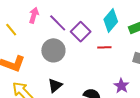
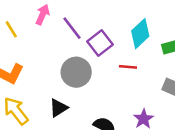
gray circle: (53, 50) -> (76, 72), moved

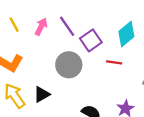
pink arrow: (43, 15) -> (41, 27), moved
black triangle: (59, 108) -> (42, 94), moved

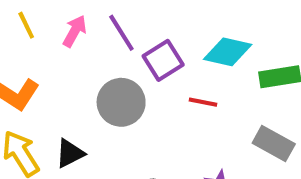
cyan diamond: (126, 34) -> (228, 52), turned 50

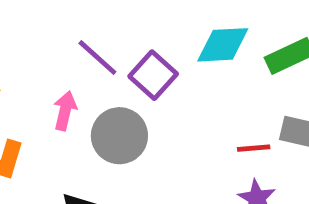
pink arrow: (75, 31) -> (65, 111), moved
red line: (203, 102) -> (254, 148), moved

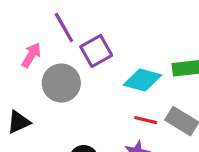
cyan diamond: (223, 45) -> (142, 80), moved

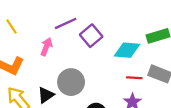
purple line: (64, 28) -> (66, 23), turned -75
gray circle: (61, 83) -> (71, 82), moved

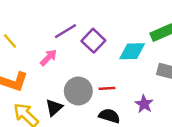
pink arrow: (46, 47) -> (48, 58), turned 30
red line: (134, 78) -> (107, 88), moved

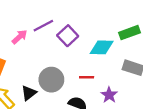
pink arrow: (48, 58) -> (20, 37), moved
red line: (107, 88) -> (87, 77), moved

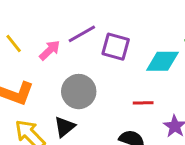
purple square: (68, 36) -> (116, 47), turned -30
gray circle: (51, 80) -> (79, 92), moved

